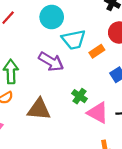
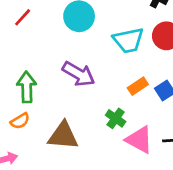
cyan trapezoid: (74, 40) -> (128, 40), moved
orange rectangle: (97, 51) -> (138, 86), moved

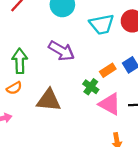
orange rectangle: (138, 86) -> (108, 70), moved

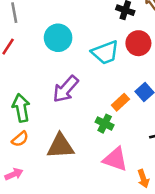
purple arrow: (61, 51) -> (66, 89), turned 110
pink triangle: (110, 104) -> (115, 159), moved

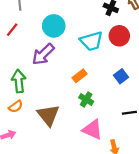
purple arrow: (66, 89) -> (43, 54), moved
orange rectangle: (120, 102) -> (80, 76), moved
brown triangle: (60, 146) -> (48, 115), turned 50

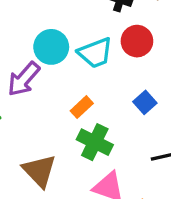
cyan circle: (54, 26) -> (51, 47), moved
green cross: (86, 99) -> (95, 142), size x1.5

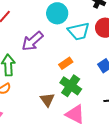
cyan circle: (51, 47) -> (57, 13), moved
brown triangle: (39, 171) -> (47, 100), moved, size x0.7

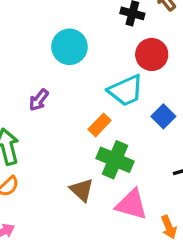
cyan trapezoid: (79, 31) -> (126, 91), moved
purple arrow: (33, 41) -> (39, 100), size x0.6

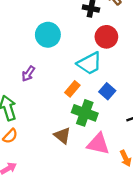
blue square: (163, 116) -> (107, 91), moved

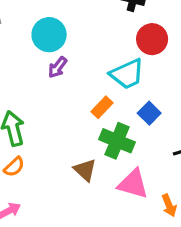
cyan circle: (48, 35) -> (49, 35), moved
purple arrow: (28, 74) -> (58, 67), moved

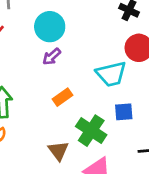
orange rectangle: (102, 107) -> (63, 97), moved
blue square: (149, 113) -> (124, 112), turned 30

